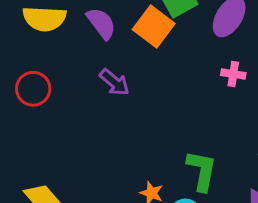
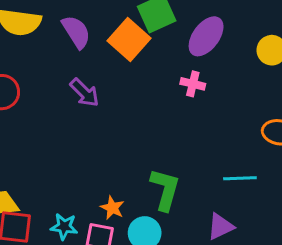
pink cross: (233, 74) -> (193, 84), moved

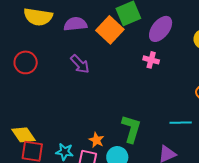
purple semicircle: (76, 32) -> (75, 24), turned -65

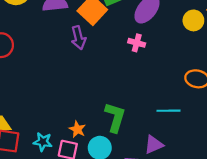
purple arrow: (80, 64) -> (79, 38), moved, turned 30

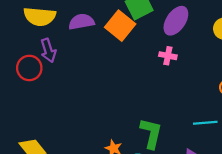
purple arrow: (79, 38) -> (48, 50), moved

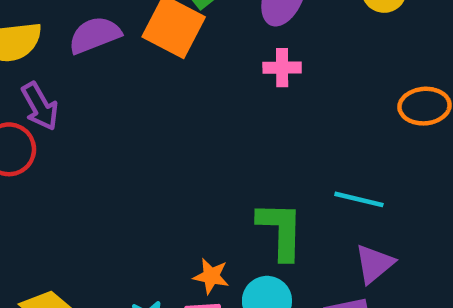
cyan line: (205, 123) -> (359, 199), moved, turned 30

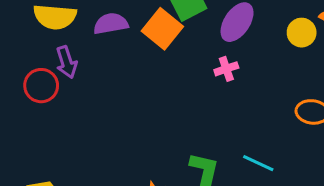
pink cross: (282, 68) -> (226, 69), turned -30

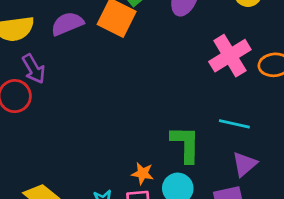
pink cross: (226, 69) -> (230, 56), moved, size x1.8

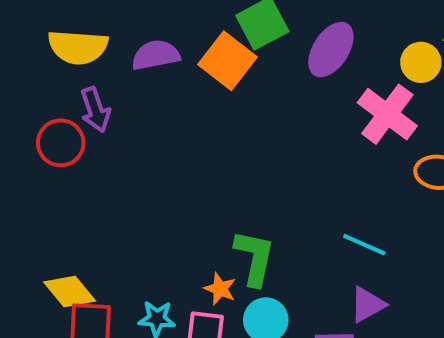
pink cross: (230, 56) -> (387, 114), moved, turned -33
green L-shape: (186, 144) -> (255, 258), moved

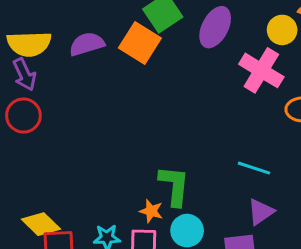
purple arrow: (95, 110) -> (24, 74), moved

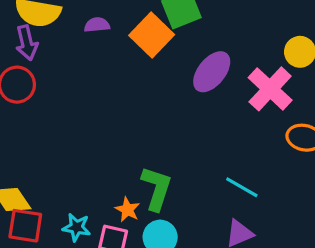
purple ellipse: (215, 27) -> (212, 72), moved
purple semicircle: (87, 44) -> (97, 25), size x0.7

